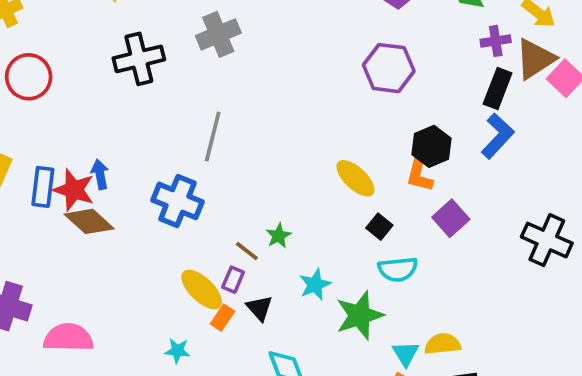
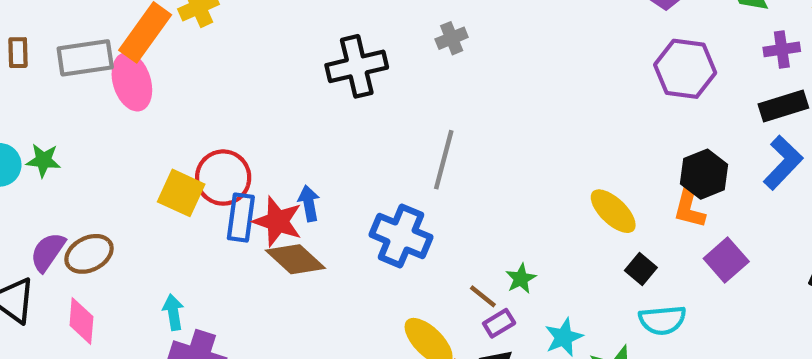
gray cross: (218, 34) -> (452, 38), size x0.6
purple hexagon: (389, 68) -> (685, 69), moved
red circle: (29, 77) -> (223, 178), moved
black rectangle: (498, 88) -> (783, 106), turned 51
purple rectangle: (233, 280) -> (499, 323), moved, turned 35

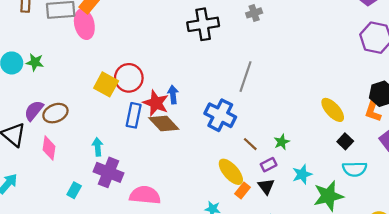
blue rectangle: (241, 218) -> (134, 115), moved
brown line: (483, 296) -> (250, 144), moved

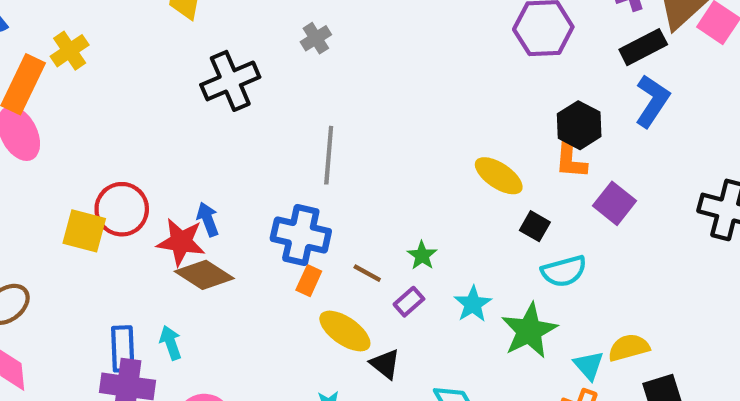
blue rectangle: (134, 115) -> (123, 349), moved
cyan arrow: (98, 147) -> (171, 343), moved
black triangle: (266, 186) -> (385, 364), moved
orange rectangle: (242, 190) -> (309, 281), moved

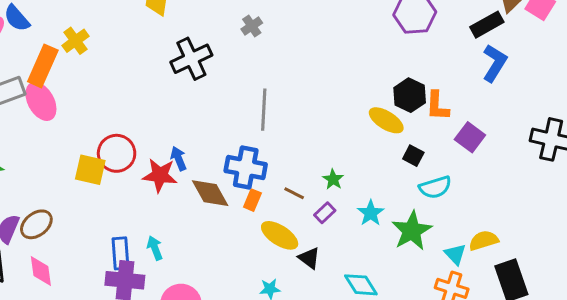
black hexagon: (579, 125) -> (410, 95), moved
brown diamond: (204, 275) -> (210, 193), moved, turned 30

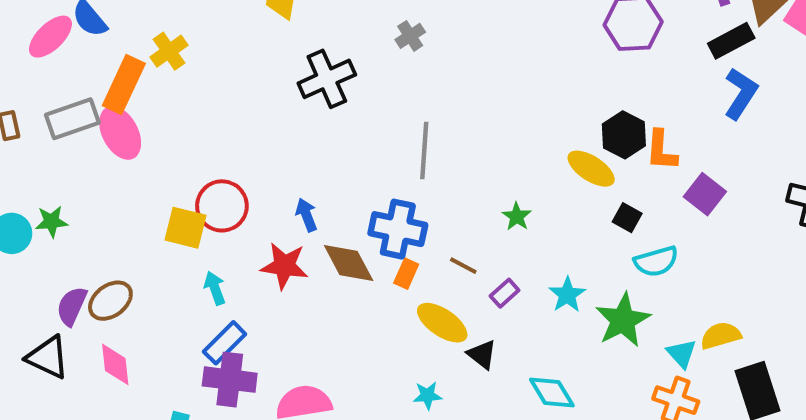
red star: (160, 175) -> (284, 266), moved
green star: (333, 179) -> (517, 217), moved
cyan arrow: (155, 248) -> (215, 288), moved
blue rectangle: (121, 253) -> (225, 343), turned 48

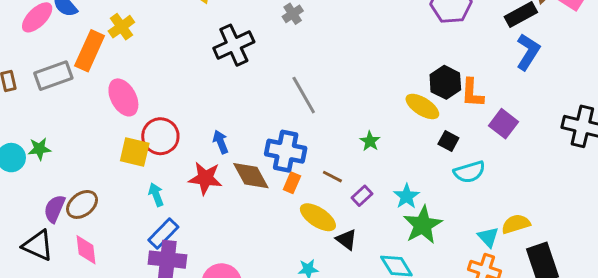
pink ellipse: (120, 133) -> (123, 97), moved
gray line: (424, 150) -> (304, 95), turned -33
green star: (623, 320) -> (423, 225), moved

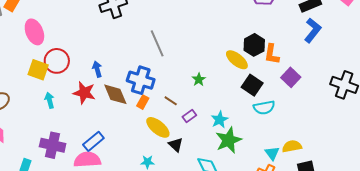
black square: (448, 141) -> (252, 85), size x1.5
blue rectangle: (163, 233) -> (93, 141), moved

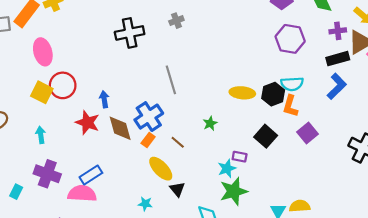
yellow ellipse: (237, 60) -> (242, 93), moved, turned -40
blue cross: (141, 80) -> (149, 117), turned 32
cyan arrow: (50, 100) -> (41, 135), moved
cyan semicircle: (264, 108) -> (292, 84), moved
purple rectangle: (189, 116) -> (240, 157), moved, turned 40

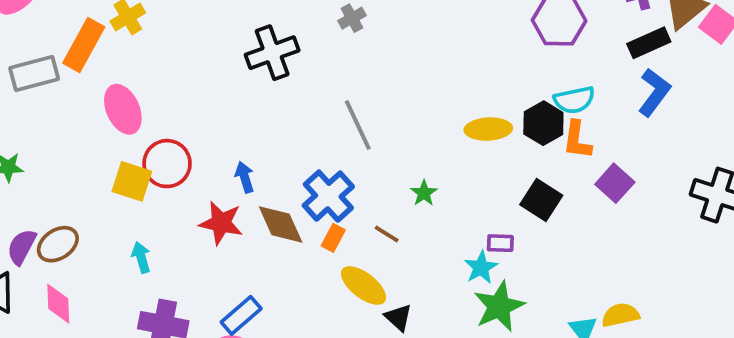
green star: (210, 123) -> (424, 193), moved

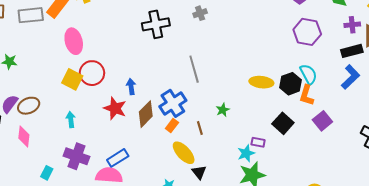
cyan semicircle: (574, 100) -> (308, 74), turned -115
brown diamond: (281, 224) -> (146, 114), turned 60
brown line: (387, 234) -> (200, 128), turned 32

